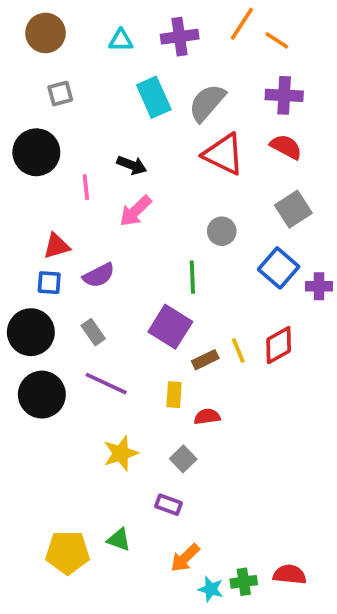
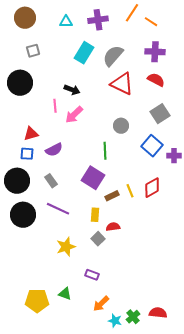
cyan rectangle: (154, 97) -> (84, 53), turned 55
pink line: (86, 187) -> (55, 106), moved
gray square: (183, 459) -> (98, 239), moved
green cross: (244, 582) -> (133, 317), turned -32

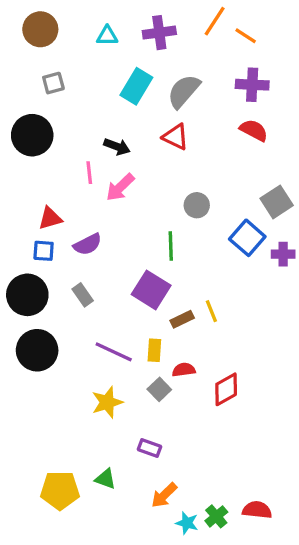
red triangle: (122, 84) -> (176, 137), moved, size x0.7
gray square: (160, 114) -> (277, 202), moved
red diamond: (152, 188) -> (226, 389), moved
purple line: (58, 209) -> (114, 352), moved

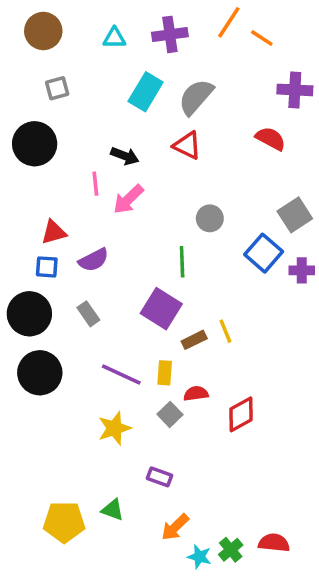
purple cross: (252, 85) -> (295, 90), moved

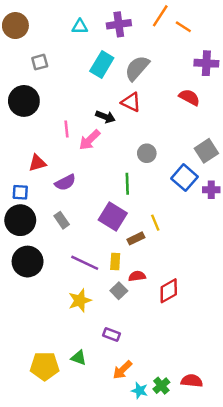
brown circle: (43, 31) -> (15, 26), moved
black arrow: (125, 156) -> (105, 117), moved
blue square: (47, 267) -> (20, 192), moved
yellow line: (225, 331) -> (155, 223), moved

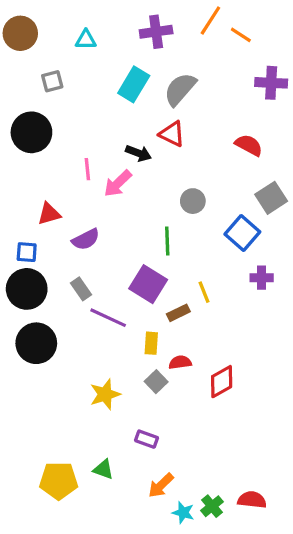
cyan triangle: (80, 27) -> (86, 40), moved
red semicircle: (189, 97) -> (249, 145), moved
purple cross: (211, 190) -> (262, 278), moved
purple line: (85, 263) -> (108, 318), moved

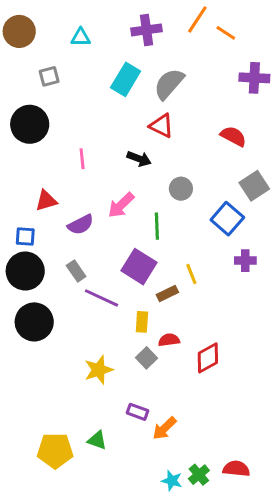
black arrow: (139, 153) -> (139, 159), moved
pink arrow: (118, 183) -> (121, 205), moved
orange arrow: (161, 485) -> (164, 428), moved

